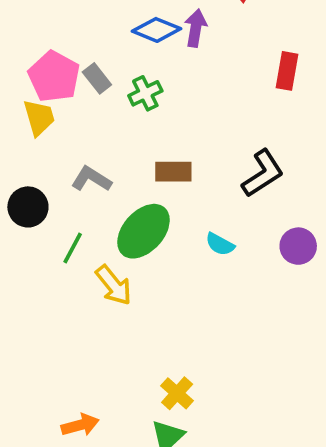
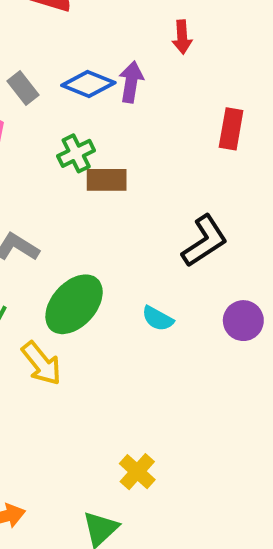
gray rectangle: (97, 78) -> (23, 88), moved
brown rectangle: (173, 172) -> (107, 180), moved
yellow cross: (177, 393) -> (137, 472), moved

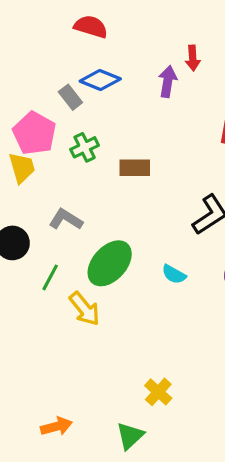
purple arrow: (131, 82) -> (168, 82), moved
blue diamond: (88, 84) -> (100, 80), moved
green cross: (76, 153) -> (85, 147), moved

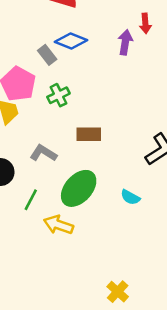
brown rectangle: (135, 168) -> (89, 134), moved
yellow arrow: (85, 309) -> (58, 225), turned 148

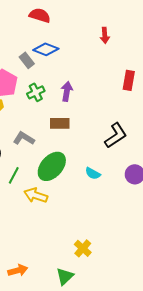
purple arrow: (125, 42) -> (67, 91), moved

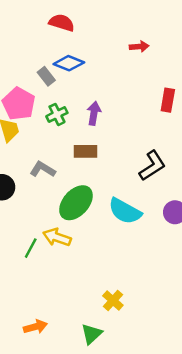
red arrow: (105, 35) -> (139, 47), turned -91
cyan semicircle: (93, 173) -> (125, 211), size x1.8
green line: (14, 175) -> (31, 248), moved

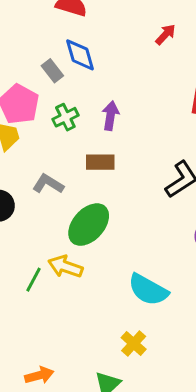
red arrow: (139, 47) -> (166, 34), turned -42
blue diamond: (69, 63) -> (80, 55), turned 52
cyan semicircle: (125, 211) -> (148, 290), moved

